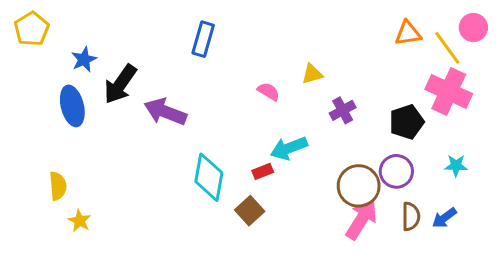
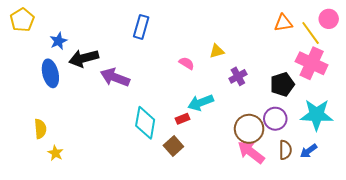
black arrow: (120, 84) -> (84, 58), turned 40
cyan star: (456, 166) -> (317, 115), size x2.0
pink arrow: (362, 219) -> (251, 152), turned -84

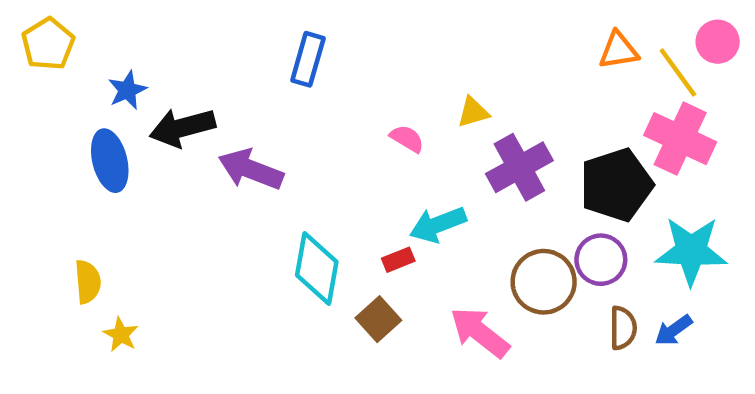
purple cross: (238, 76) -> (519, 167), size x1.6
black pentagon: (282, 84) -> (616, 185), size x1.4
pink arrow: (251, 152) -> (480, 332), moved

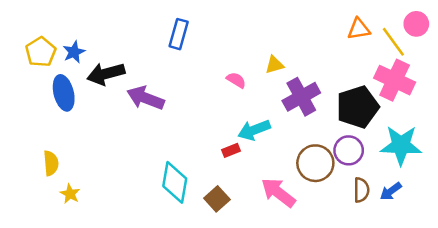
yellow pentagon: (48, 44) -> (41, 52), moved
cyan diamond: (317, 269) -> (175, 182), moved
brown square: (378, 319) -> (217, 199), moved

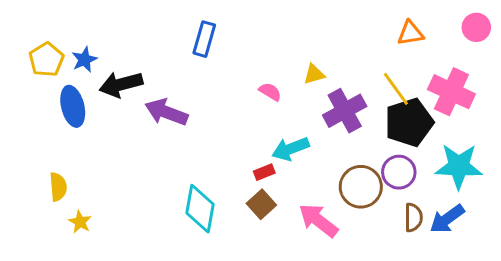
yellow line: (393, 42) -> (396, 89), moved
blue arrow: (391, 191) -> (447, 219), size x1.4
brown square: (217, 199) -> (261, 204), moved

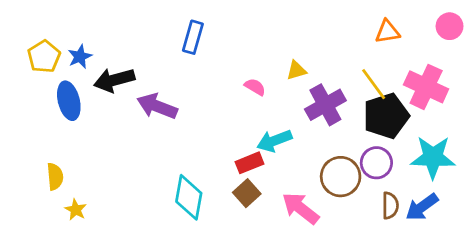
red rectangle: (264, 172) -> (249, 163), size x1.4

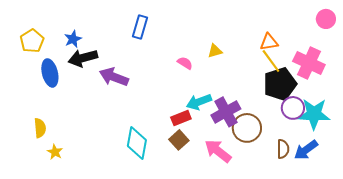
orange triangle: (387, 32) -> (269, 42), moved
blue star: (80, 57) -> (73, 39), moved
purple cross: (325, 105) -> (226, 112), moved
purple circle: (376, 163) -> (293, 108), moved

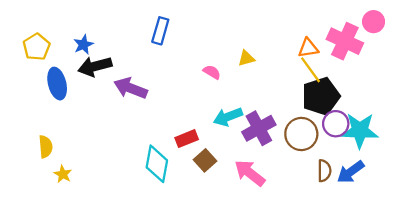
pink cross: (309, 63) -> (345, 41), moved
red rectangle: (181, 118) -> (187, 139), moved
brown circle: (247, 128) -> (301, 134), moved

